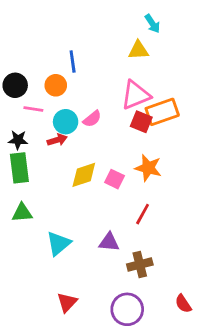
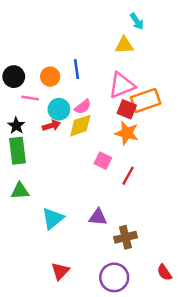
blue line: (73, 61) -> (77, 69), moved
black star: (18, 140) -> (16, 126), turned 30
orange star: (148, 168) -> (127, 133), moved
yellow diamond: (84, 175) -> (80, 126), moved
red line: (143, 214) -> (128, 176), moved

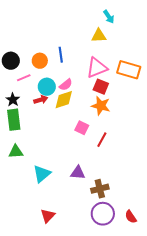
pink line: (30, 98) -> (24, 78), turned -32
orange rectangle: (146, 100) -> (129, 70), moved, turned 35
purple circle: (114, 277) -> (103, 214), moved

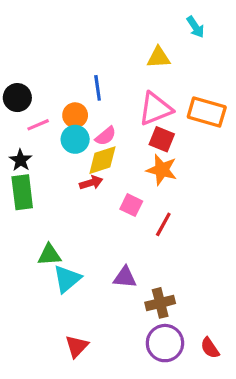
cyan arrow: (109, 17) -> (195, 27), moved
orange circle: (40, 61) -> (75, 115), moved
red arrow: (41, 100) -> (91, 183), moved
green triangle: (16, 152) -> (49, 255), moved

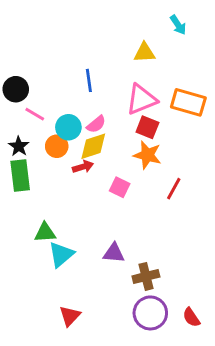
orange circle: (75, 115) -> (57, 146), moved
pink line: (38, 125) -> (35, 114), turned 54
red line: (163, 224) -> (174, 189), moved

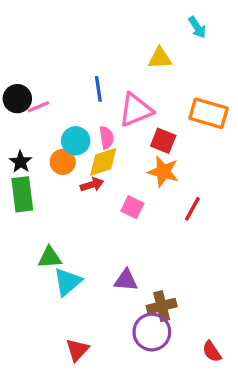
pink triangle: (142, 99) -> (136, 110), moved
pink line: (35, 114) -> (38, 107), moved, turned -54
pink semicircle: (96, 124) -> (106, 138), turned -60
purple circle: (150, 313) -> (152, 332), moved

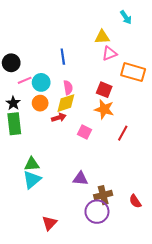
pink line: (38, 107) -> (25, 80), moved
pink triangle: (136, 110) -> (109, 53), moved, size x0.7
cyan circle: (76, 141) -> (41, 82), moved
cyan triangle: (68, 282) -> (32, 180), moved
red semicircle: (212, 351) -> (135, 201), moved

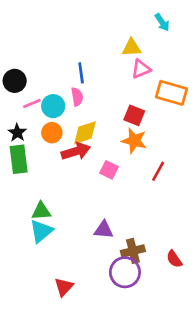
pink semicircle: (68, 88) -> (77, 97), moved
red arrow: (59, 118) -> (76, 151), size x1.5

